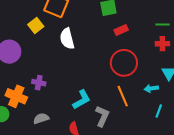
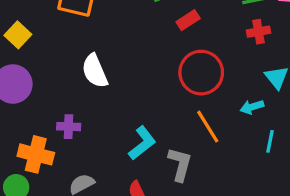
yellow square: (36, 25) -> (18, 35), moved
white semicircle: (67, 39) -> (95, 71), moved

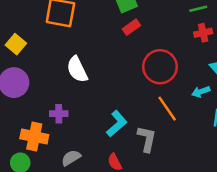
red rectangle: (188, 20) -> (131, 27), moved

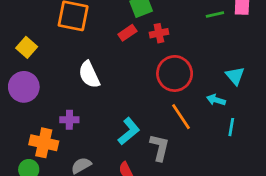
red rectangle: (131, 27) -> (127, 33), moved
red cross: (203, 33) -> (159, 33), moved
cyan arrow: (201, 92) -> (216, 100), turned 36

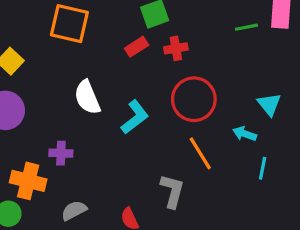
cyan L-shape: (129, 131) -> (135, 117), moved

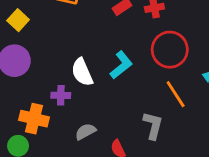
white semicircle: (87, 97) -> (82, 72), moved
gray semicircle: (74, 211) -> (85, 132), moved

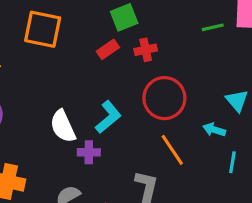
purple cross: (61, 95) -> (89, 152), moved

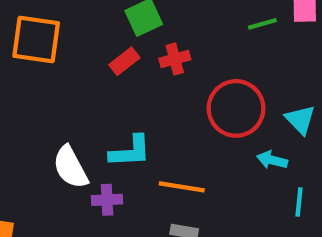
red circle: (164, 98) -> (236, 108), moved
cyan L-shape: (108, 117) -> (130, 151), turned 40
orange line: (172, 150) -> (182, 187), moved, turned -44

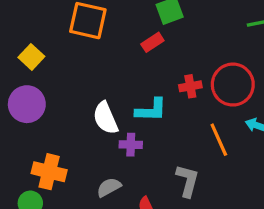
red cross: (175, 59) -> (190, 86), moved
orange line: (182, 187) -> (219, 140), moved, turned 52

